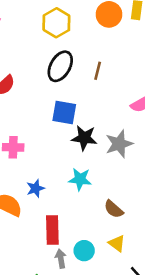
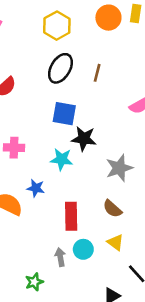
gray star: (119, 144) -> (119, 168), moved
cyan star: (80, 179) -> (61, 159), moved
blue star: (35, 188) -> (36, 188), turned 30
red rectangle: (52, 230) -> (71, 216), moved

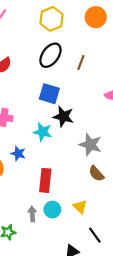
gray star: (119, 168) -> (90, 145), turned 30
brown semicircle: (112, 209) -> (96, 174), moved

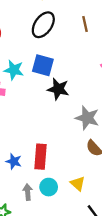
brown line: (81, 63) -> (85, 24), moved, turned -32
cyan star: (43, 132) -> (14, 70), moved
blue star: (18, 154) -> (14, 161), moved

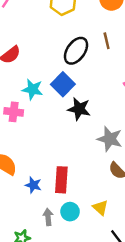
black ellipse: (43, 25) -> (76, 51), moved
blue square: (43, 65) -> (63, 84), turned 30

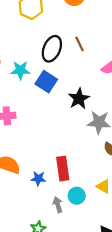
brown line: (107, 41) -> (79, 44), moved
cyan star: (32, 89) -> (20, 70), moved
black star: (79, 109) -> (79, 99), moved, turned -30

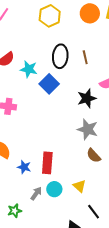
black ellipse: (52, 49) -> (60, 56), turned -30
black star: (79, 99) -> (87, 98), moved
gray arrow: (58, 205) -> (36, 194), turned 40

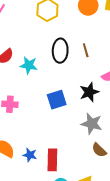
blue square: (49, 84) -> (57, 100), moved, turned 30
blue star: (24, 167) -> (30, 155), moved

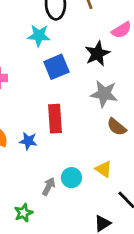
cyan star: (29, 65) -> (39, 36), moved
red rectangle: (52, 160) -> (55, 119), moved

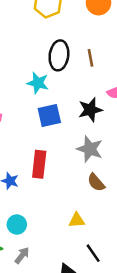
yellow triangle: (104, 169) -> (77, 220), turned -48
cyan circle: (71, 178) -> (17, 225), moved
gray arrow: (49, 187) -> (22, 255), moved

